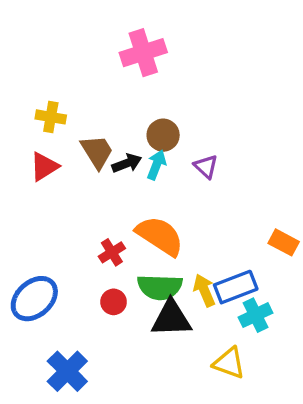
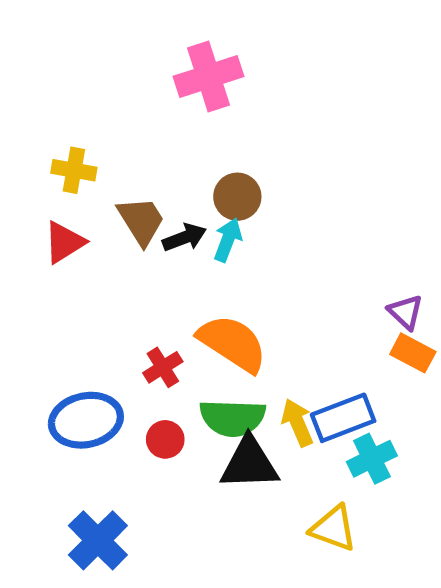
purple triangle: (206, 167) -> (406, 312), moved
blue ellipse: (34, 299) -> (86, 420), moved, turned 30

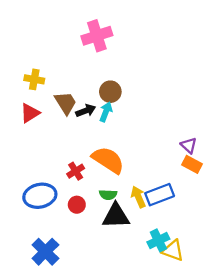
green semicircle: (233, 418) -> (108, 195), size x0.6
cyan cross: (372, 459) -> (158, 240), moved
yellow triangle: (333, 528) -> (173, 251), moved

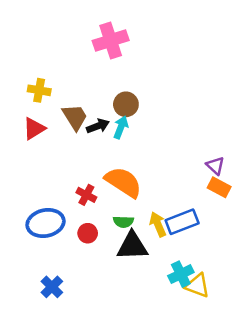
red cross: (76, 171) -> (86, 195), turned -30
blue cross: (45, 252) -> (52, 287), size x0.7

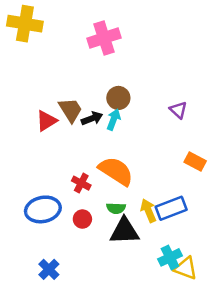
yellow cross: (39, 90) -> (25, 24), moved, size x1.6
red triangle: (34, 129) -> (46, 121), moved
purple triangle: (215, 166) -> (178, 110), moved
orange rectangle: (219, 187) -> (195, 161), moved

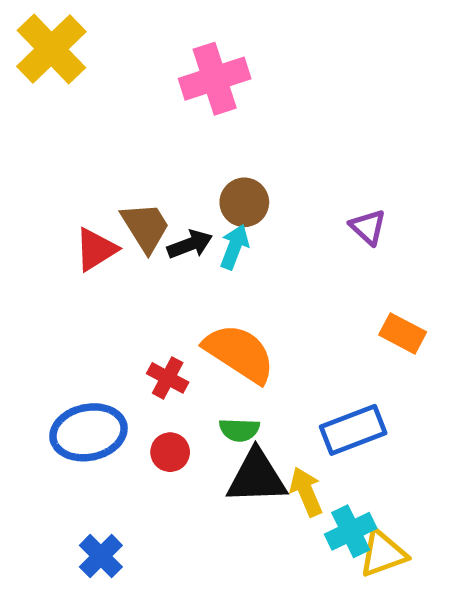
yellow cross: (25, 24) -> (51, 49), turned 36
yellow arrow: (148, 211) -> (306, 492), moved
yellow triangle: (186, 268) -> (383, 554), turned -40

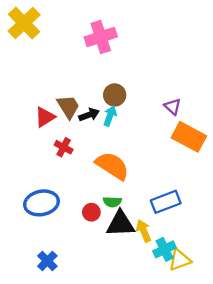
orange rectangle: (403, 333) -> (189, 137), moved, size x1.6
red cross: (168, 378) -> (64, 147), moved
red circle: (170, 452) -> (91, 212), moved

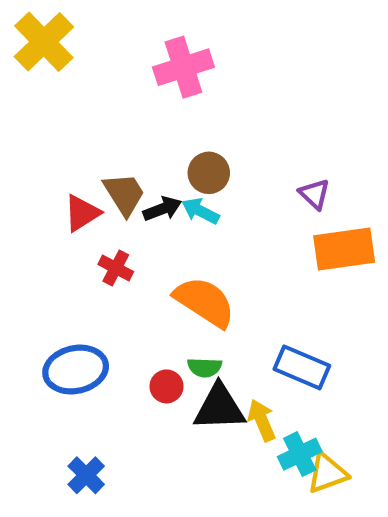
cyan arrow: (110, 116) -> (200, 211), turned -84
orange rectangle: (189, 137) -> (344, 249), turned -36
blue rectangle: (166, 202) -> (302, 367), turned 44

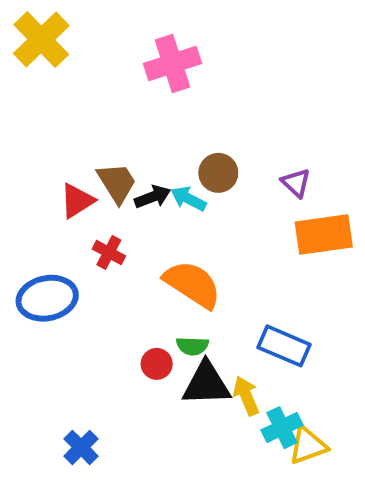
brown circle: (209, 173) -> (218, 173), moved
blue ellipse: (76, 370) -> (47, 298), moved

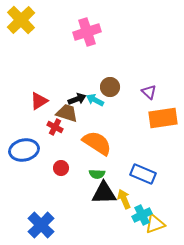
brown trapezoid: (117, 183) -> (67, 113), moved, turned -40
red circle: (157, 364) -> (61, 168), moved
blue cross: (81, 447) -> (41, 225), size x1.5

